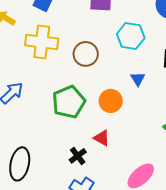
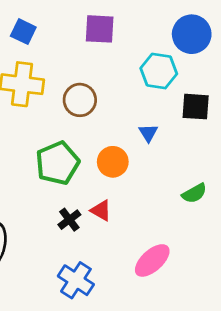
cyan hexagon: (131, 36) -> (159, 71), moved
black cross: (78, 156) -> (69, 220), moved

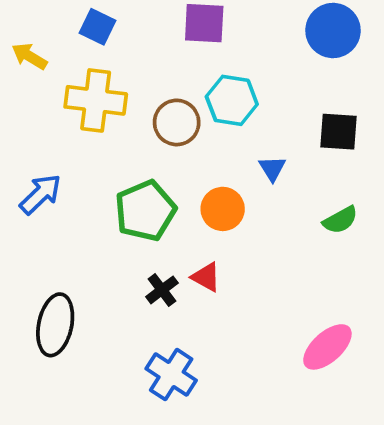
cyan hexagon: (159, 71) -> (232, 100), moved
green semicircle: (194, 193) -> (340, 220), moved
pink ellipse: (152, 260) -> (327, 347), moved

